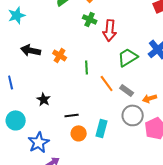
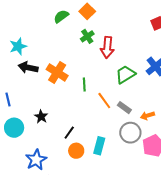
cyan star: (17, 15) -> (18, 46), moved
green cross: (90, 19) -> (87, 36), turned 32
orange cross: (60, 55) -> (57, 72), size x1.5
black line: (72, 115) -> (69, 133), turned -48
cyan circle: (16, 120) -> (14, 128), moved

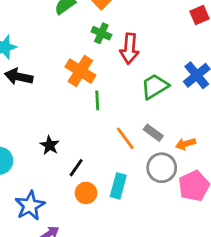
green cross: (87, 36) -> (101, 33), turned -32
orange cross: (57, 72) -> (80, 71), moved
orange line: (104, 101) -> (125, 138), moved
black star: (41, 117) -> (50, 145), moved

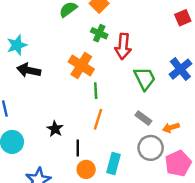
green trapezoid: (155, 86) -> (145, 79), turned 95
orange line: (125, 138) -> (98, 119), moved, turned 54
black line: (76, 168) -> (78, 148), turned -35

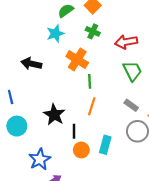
cyan star: (17, 45) -> (55, 34), moved
red arrow: (123, 46) -> (126, 42), moved, turned 75
black star: (55, 129) -> (54, 115), size x1.5

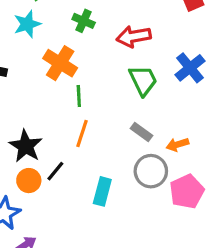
black line: (74, 131) -> (55, 171), turned 40
orange circle: (81, 150) -> (29, 181), moved

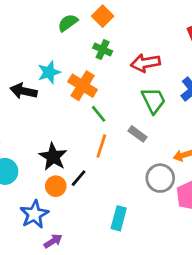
cyan star: (27, 24) -> (49, 72), moved
green line: (79, 96) -> (99, 114), turned -36
gray rectangle: (141, 132) -> (137, 134), moved
cyan rectangle: (102, 191) -> (119, 218), moved

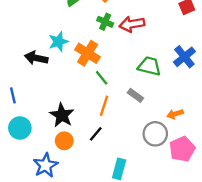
red arrow: (145, 63) -> (132, 24), moved
green trapezoid: (154, 100) -> (149, 66), turned -50
black line: (79, 178) -> (96, 134), moved

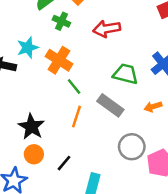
green cross: (105, 22) -> (61, 21), moved
gray rectangle: (135, 95) -> (110, 105), size x1.5
orange arrow: (175, 114) -> (153, 107), moved
black line: (96, 134) -> (64, 163), moved

